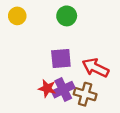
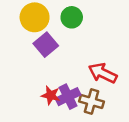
yellow circle: (17, 16) -> (35, 17), moved, size x1.5
purple square: (61, 58) -> (46, 45), moved, turned -35

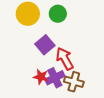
purple square: (46, 45) -> (45, 45), moved
red arrow: (103, 73) -> (65, 59), moved, turned 35

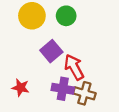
red star: (41, 77) -> (21, 88), moved
purple cross: (55, 78) -> (63, 89), turned 36

